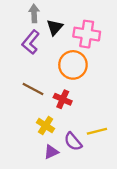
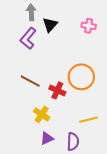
pink cross: (87, 34) -> (89, 26), moved, size x0.6
orange circle: (73, 65) -> (81, 77), moved
purple semicircle: (73, 142) -> (73, 142), moved, turned -138

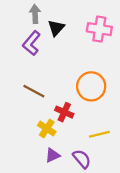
pink cross: (89, 26) -> (99, 29), size x1.5
red cross: (57, 90) -> (64, 112), moved
purple semicircle: (73, 142) -> (82, 159), turned -42

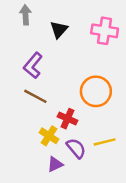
gray arrow: (35, 14) -> (26, 15), moved
purple L-shape: (32, 43) -> (33, 65), moved
purple semicircle: (82, 159) -> (76, 148), moved

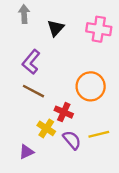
purple triangle: (55, 164) -> (26, 152), moved

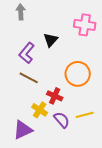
black triangle: (56, 28) -> (51, 40), moved
purple triangle: (26, 152) -> (23, 130), size x1.5

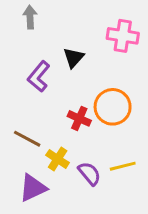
brown line: (29, 78) -> (27, 139), moved
red cross: (55, 96) -> (79, 118), moved

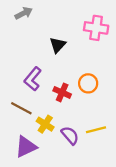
gray arrow: (30, 17) -> (24, 13), turned 66
purple L-shape: (39, 76) -> (33, 79), moved
orange circle: (113, 107) -> (88, 83), size x0.7

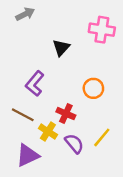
red cross: (62, 92) -> (66, 114), moved
yellow line: (96, 130) -> (102, 137), turned -36

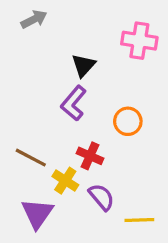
purple L-shape: (35, 84) -> (74, 103), moved
yellow line: (102, 137) -> (139, 220), moved, turned 48
purple triangle: (28, 155) -> (37, 213), turned -30

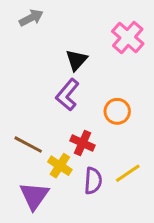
pink cross: (139, 41) -> (128, 37), turned 32
purple semicircle: (102, 197) -> (93, 181), turned 44
yellow line: (139, 220) -> (128, 173), moved, turned -32

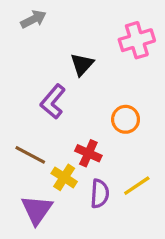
pink cross: (128, 37) -> (137, 40), turned 32
purple L-shape: (67, 95) -> (53, 102), moved

